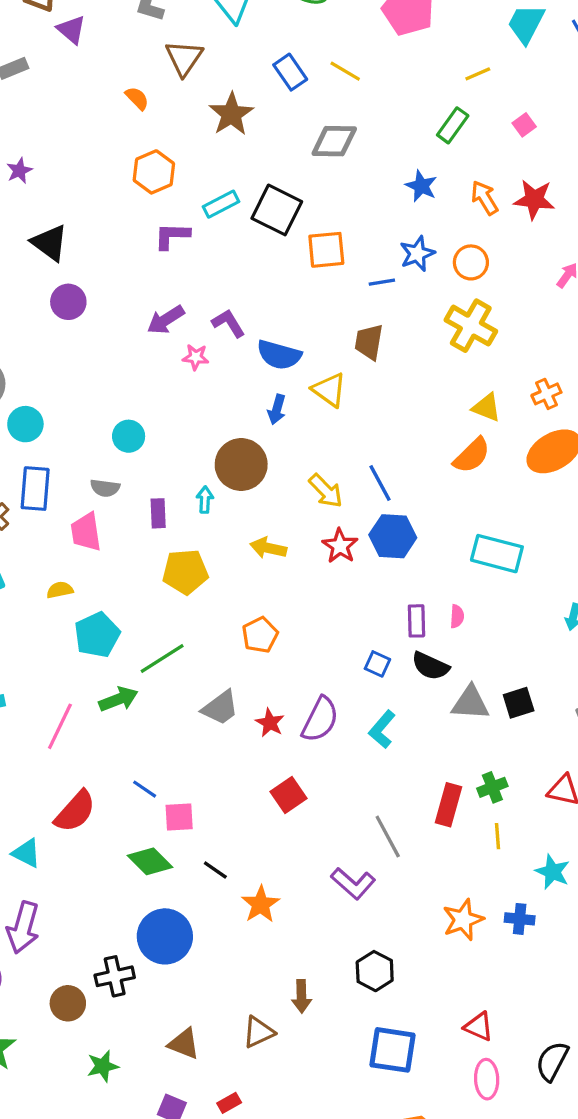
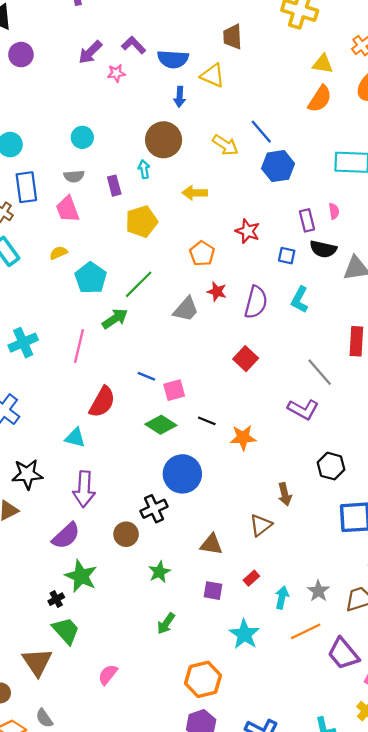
red star: (340, 546) -> (248, 231), moved
red star: (270, 723) -> (217, 292), moved
orange star: (261, 904) -> (243, 438), turned -30

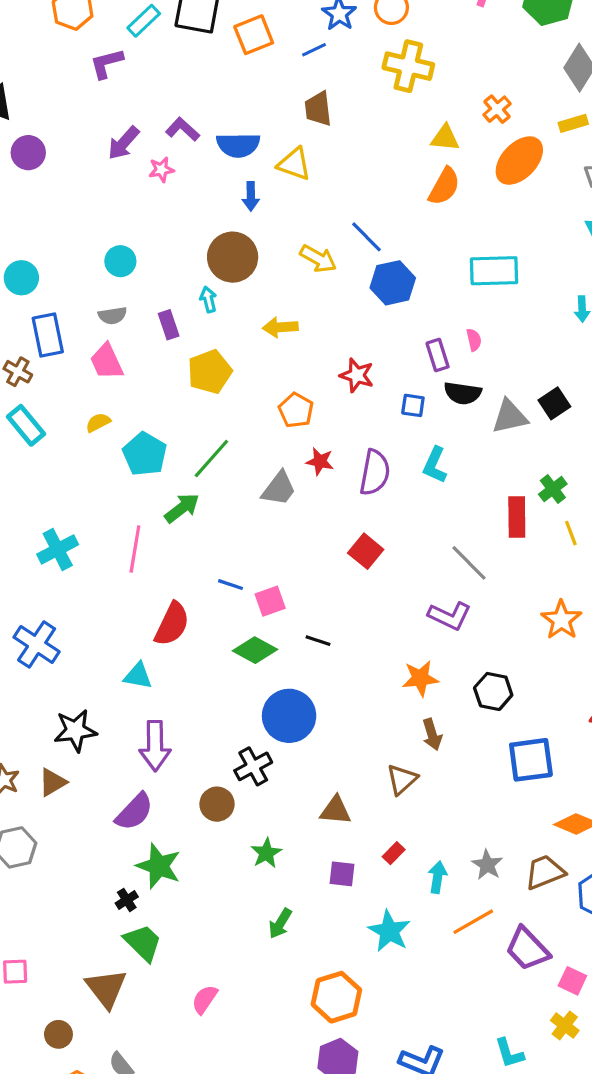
orange star: (243, 438) -> (420, 678), moved

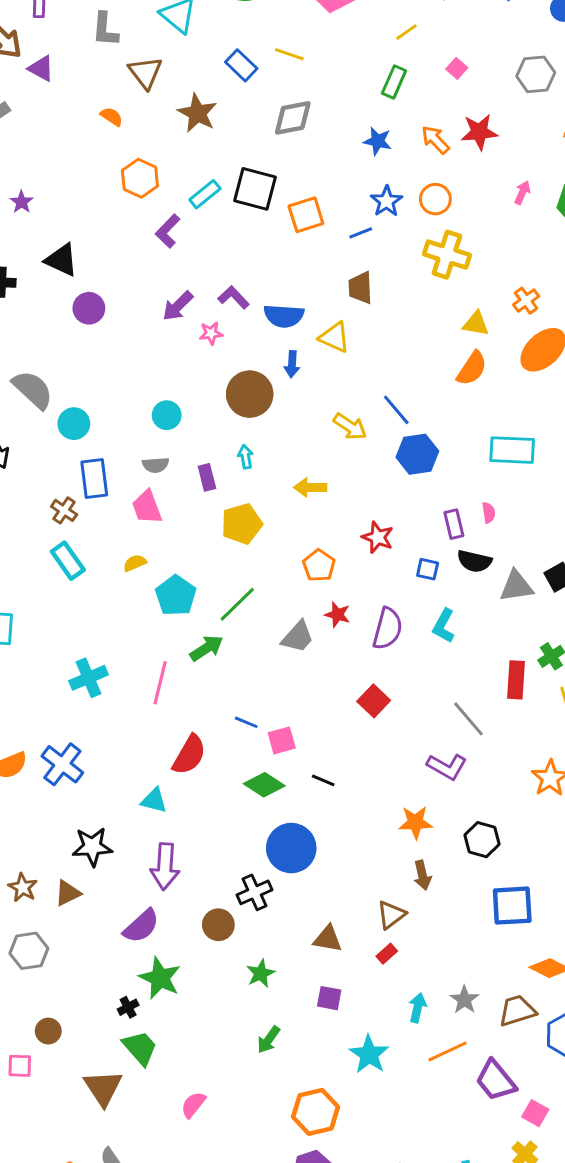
purple L-shape: (107, 63) -> (168, 231), turned -36
brown circle: (233, 257) -> (250, 394), moved
red rectangle: (394, 853) -> (387, 954), moved
brown circle: (58, 1034) -> (48, 1031), moved

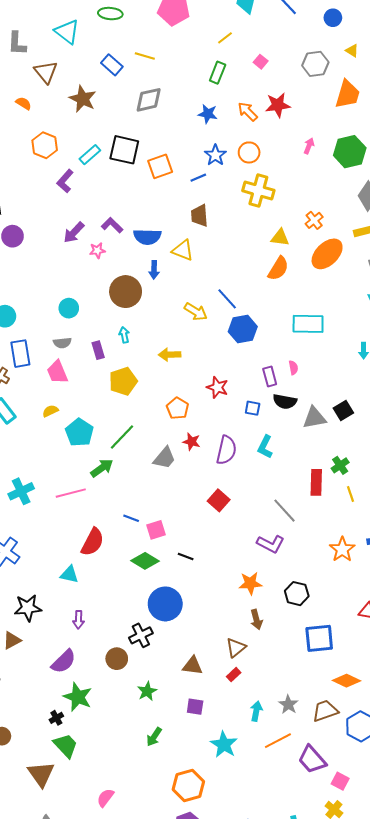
pink line: (160, 683) -> (71, 493), turned 64
purple arrow: (165, 866) -> (78, 620), size x0.6
pink semicircle: (193, 1105) -> (105, 798), moved

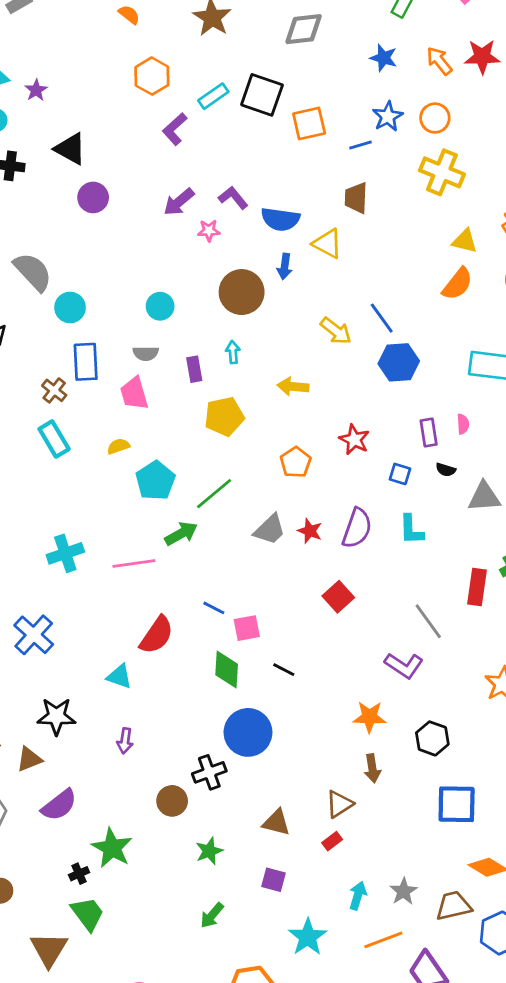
black semicircle: (285, 402) -> (446, 470), size x0.6
red star: (191, 442) -> (310, 531), moved
cyan L-shape: (265, 447) -> (411, 530), turned -35
green diamond: (145, 561) -> (227, 669), turned 56
purple semicircle: (64, 661) -> (59, 805), moved

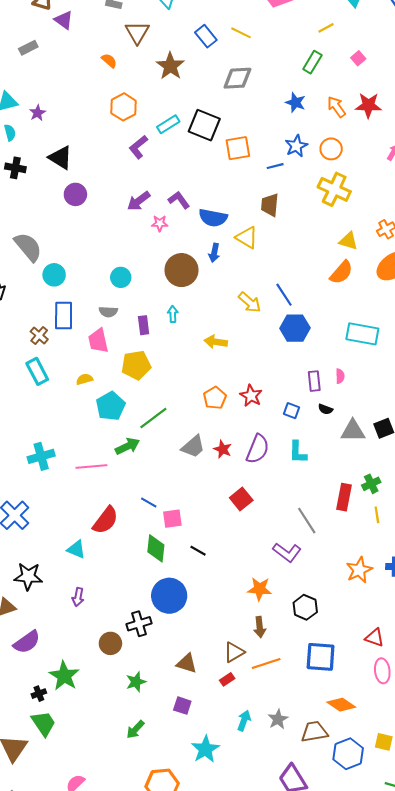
yellow pentagon: (224, 416) -> (136, 365), moved
red star: (354, 440) -> (251, 396), moved
orange line: (383, 940) -> (266, 663), moved

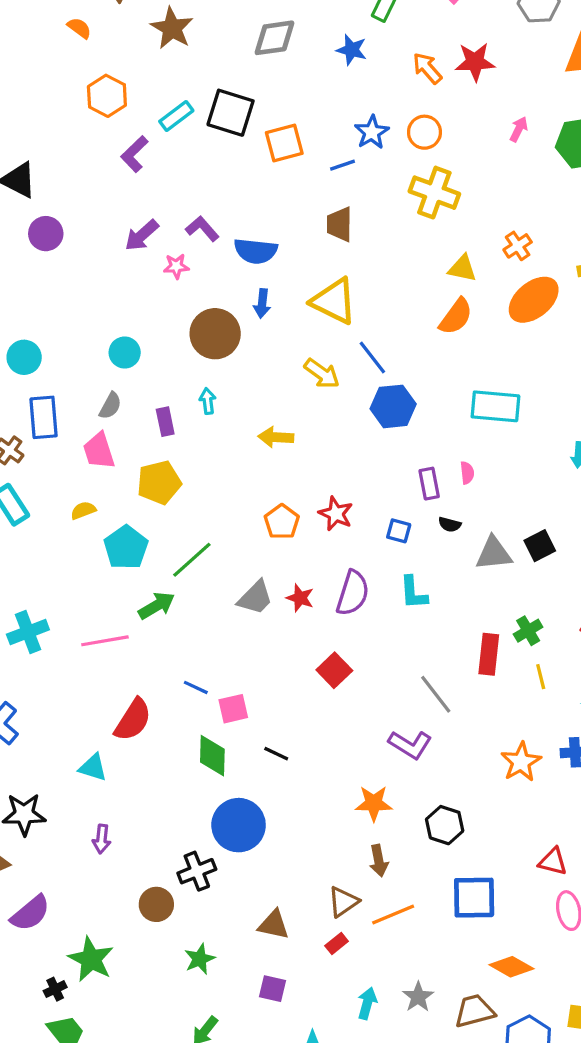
blue star: (295, 102) -> (352, 50), moved
yellow triangle: (247, 238) -> (334, 301), moved, size x1.4
gray semicircle: (108, 312) -> (110, 406), turned -60

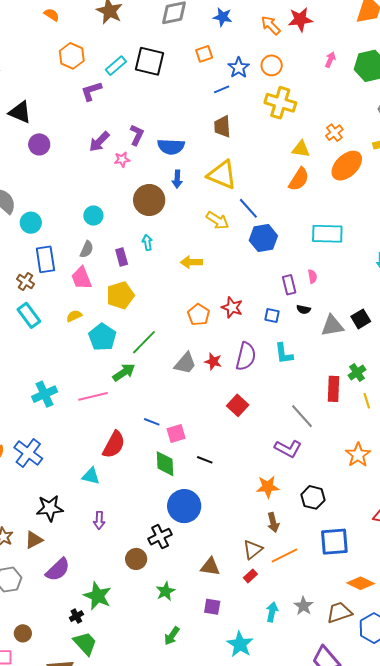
orange square: (284, 143) -> (204, 54), moved, size x0.7
purple L-shape: (134, 154) -> (91, 91), turned 30
purple L-shape: (202, 229) -> (137, 135), turned 70

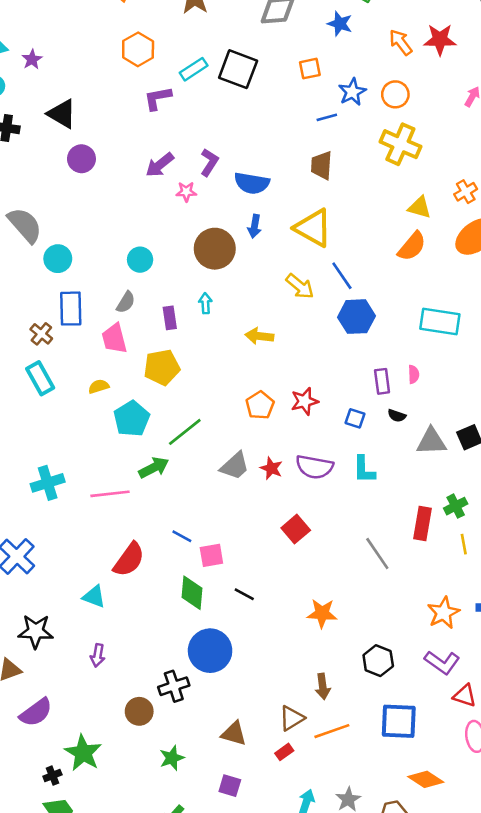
red star: (232, 307) -> (304, 401), turned 30
purple semicircle: (246, 356) -> (314, 467), turned 80
purple L-shape: (288, 449) -> (442, 662), moved
orange star: (268, 487) -> (322, 613), moved

